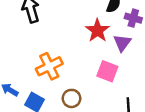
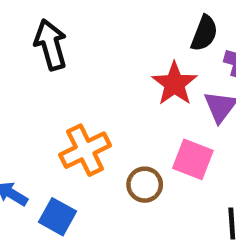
brown circle: (72, 98) -> (145, 185), moved

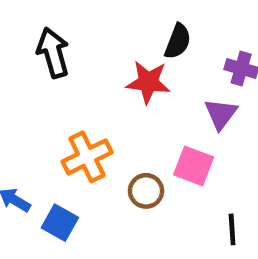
black semicircle: (204, 33) -> (178, 41), moved
red star: (175, 84) -> (148, 82), moved, turned -30

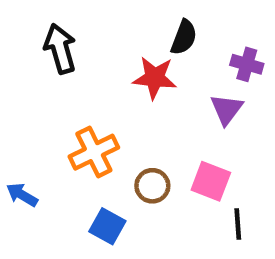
pink square: (194, 166) -> (211, 181), moved
blue square: (60, 223) -> (107, 226), moved

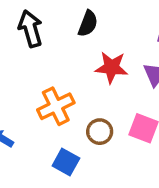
black semicircle: (184, 37) -> (88, 24), moved
red star: (155, 78) -> (111, 67), moved

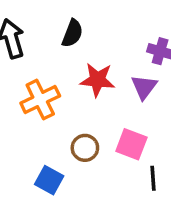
orange cross: (56, 106) -> (40, 100), moved

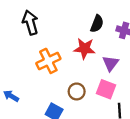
black semicircle: (72, 33) -> (97, 24), moved
purple triangle: (144, 87) -> (111, 63), moved

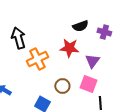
black arrow: (30, 23) -> (18, 38), moved
black semicircle: (97, 24) -> (80, 26), turned 49

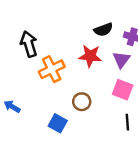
purple triangle: (92, 61) -> (121, 60), moved
pink square: (88, 84) -> (123, 90), moved

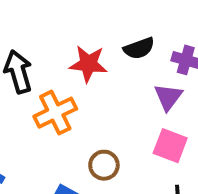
red star: (90, 56) -> (88, 64), moved

